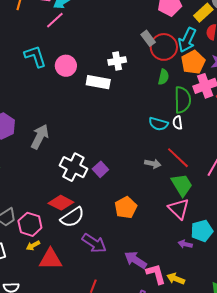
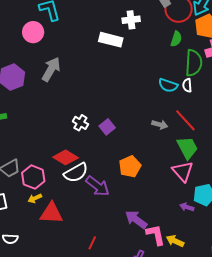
pink circle: (66, 66) -> (33, 32), moved
gray arrow: (40, 137) -> (51, 69), moved
white cross: (73, 167) -> (80, 123), size x0.6
purple arrow: (94, 243) -> (98, 186), moved

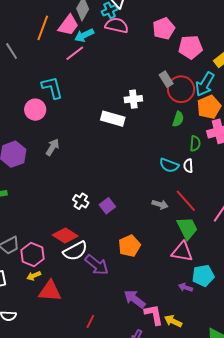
green semicircle: (194, 63) -> (195, 143), size x0.6
gray arrow: (51, 69) -> (52, 147), size x0.7
pink triangle: (183, 171) -> (182, 252), turned -40

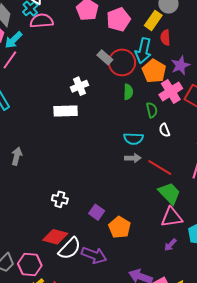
white semicircle: (188, 166) -> (164, 130), moved
gray arrow: (160, 204) -> (133, 158), moved
purple square: (107, 206) -> (97, 212), moved
purple arrow: (186, 287) -> (170, 245), moved, turned -48

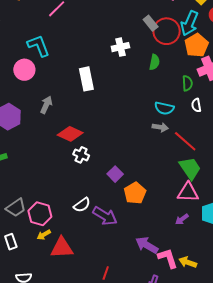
green semicircle: (128, 92) -> (154, 62), moved
white rectangle: (66, 111) -> (86, 79), moved, turned 70
red diamond: (55, 237) -> (70, 134), moved
white semicircle: (70, 248) -> (82, 205), size x0.7

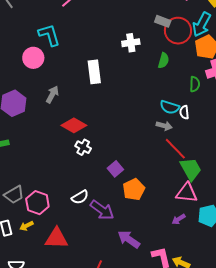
gray rectangle: (151, 23) -> (163, 21), turned -35
white semicircle: (196, 105) -> (184, 112), moved
red line: (185, 141) -> (175, 149), moved
yellow arrow: (44, 235) -> (26, 226), moved
purple arrow: (147, 245) -> (129, 239), moved

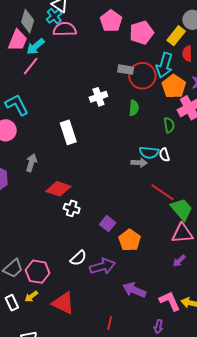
gray arrow: (164, 126) -> (139, 163), moved
purple arrow: (102, 210) -> (102, 266), turned -40
red triangle: (57, 238) -> (63, 303), turned 35

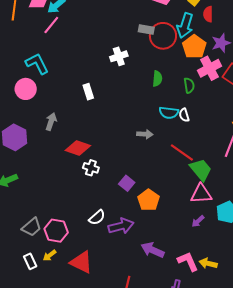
green semicircle: (134, 108) -> (157, 79), moved
white rectangle: (68, 132) -> (88, 92), size x0.7
gray arrow: (139, 163) -> (145, 134), moved

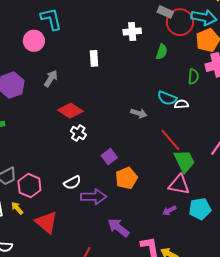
cyan arrow: (185, 26) -> (204, 17), turned -110
green semicircle: (157, 79) -> (162, 52), moved
white semicircle: (184, 115) -> (181, 104), turned 88
yellow arrow: (50, 255) -> (17, 208), turned 72

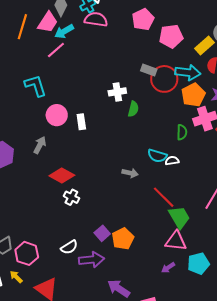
pink circle: (34, 41) -> (57, 115), moved
green semicircle: (162, 52) -> (133, 109), moved
purple square: (109, 157) -> (102, 233), moved

